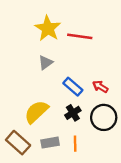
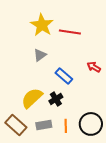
red arrow: (100, 87) -> (94, 67), moved
black cross: (73, 113) -> (56, 99), moved
black circle: (104, 117) -> (91, 124), moved

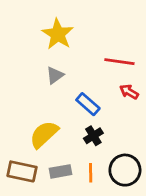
red line: (70, 32) -> (119, 62), moved
black cross: (56, 99) -> (93, 136), moved
brown rectangle: (16, 125) -> (22, 171), turned -30

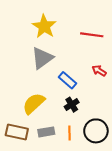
red line: (119, 62) -> (92, 35), moved
gray triangle: (55, 75) -> (42, 58), size x1.6

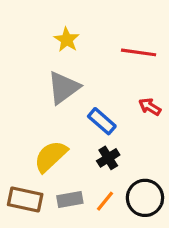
yellow star: (44, 26) -> (67, 40), size x0.7
orange line: (70, 133) -> (105, 201), turned 40

